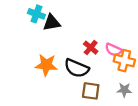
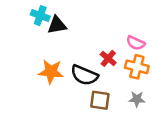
red cross: (91, 48) -> (108, 58), moved
pink semicircle: (113, 50) -> (136, 43), moved

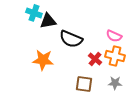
red cross: (108, 58) -> (95, 59), moved
black semicircle: (84, 75) -> (71, 39), moved

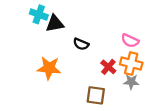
black semicircle: (71, 39) -> (81, 44), size x0.6
gray star: (115, 83) -> (131, 82), moved

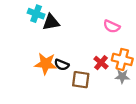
pink semicircle: (130, 41) -> (112, 26), moved
black semicircle: (81, 44) -> (62, 65), moved
brown square: (96, 95) -> (81, 80), moved

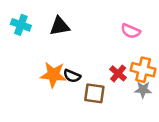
cyan cross: (36, 14) -> (21, 25), moved

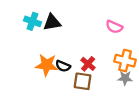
cyan cross: (21, 25) -> (32, 21), moved
red cross: (118, 73) -> (88, 64), moved

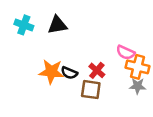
cyan cross: (32, 21) -> (24, 25), moved
pink semicircle: (114, 27) -> (126, 52), moved

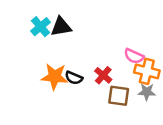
cyan cross: (24, 25) -> (41, 27), moved, turned 30
brown square: (91, 90) -> (119, 96), moved

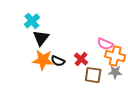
black triangle: (61, 27) -> (41, 38), moved, turned -42

